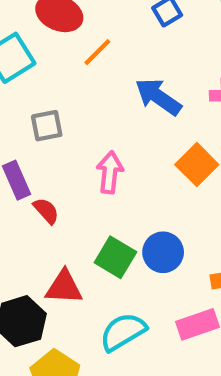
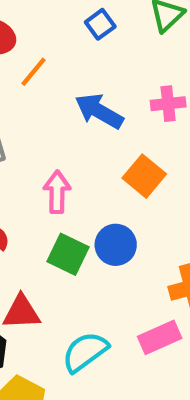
blue circle: (163, 252) -> (116, 245), moved
green square: (115, 257) -> (68, 254), moved

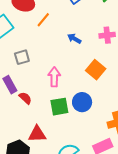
blue arrow: (99, 111) -> (74, 39), size x0.6
green square: (68, 254) -> (59, 107), turned -36

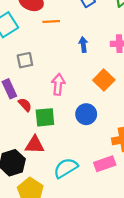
orange line: (43, 20) -> (51, 21), turned 42
blue arrow: (74, 39) -> (83, 45), turned 48
green square: (59, 107) -> (45, 117), moved

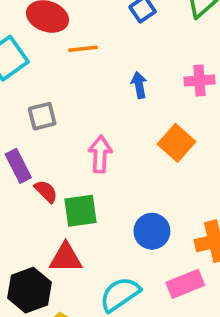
blue circle: (86, 114) -> (152, 231), moved

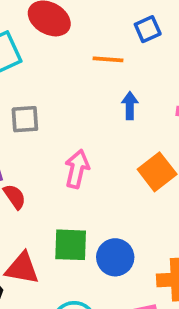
orange line: (83, 49) -> (108, 59), moved
green square: (80, 211) -> (71, 245), moved

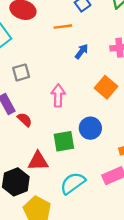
blue arrow: (130, 106) -> (82, 51), turned 49
blue circle: (115, 257) -> (90, 128), moved

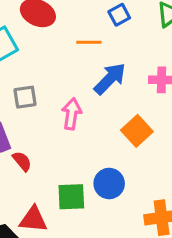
blue arrow: (82, 51) -> (110, 79), size x1.6
pink arrow: (58, 95) -> (72, 114), moved

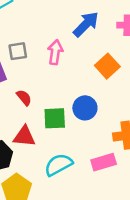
gray square: (25, 97) -> (18, 51), moved
red semicircle: (22, 161) -> (24, 98), moved

